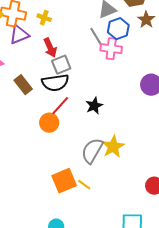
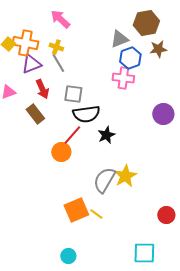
brown star: (146, 20) -> (158, 49), turned 30
gray line: (96, 37) -> (58, 63), moved
red arrow: (50, 48) -> (42, 89), moved
gray square: (61, 65) -> (73, 94), turned 30
black semicircle: (55, 83) -> (86, 114), moved

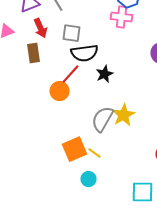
brown rectangle: (35, 114) -> (34, 53), turned 30
cyan circle: (68, 256) -> (88, 179), moved

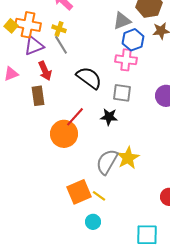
gray square: (72, 33) -> (122, 93), moved
black semicircle: (84, 53) -> (89, 78), moved, turned -136
black star: (104, 74) -> (109, 117), turned 30
orange circle: (60, 91) -> (64, 134), size x1.4

